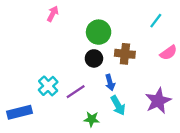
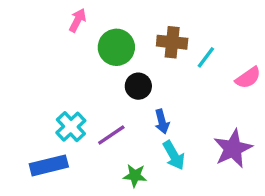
cyan line: (156, 21) -> (206, 57), moved
green circle: (99, 32) -> (116, 47), moved
brown cross: (125, 54) -> (172, 42), moved
blue rectangle: (19, 112) -> (49, 165), moved

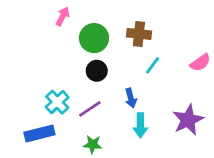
cyan line: (206, 57) -> (153, 65), moved
black circle: (138, 86) -> (97, 71), moved
cyan arrow: (174, 155) -> (140, 125), turned 30
green star: (135, 176) -> (93, 144), moved

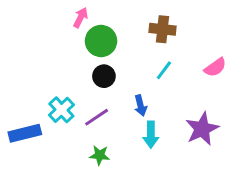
pink arrow: (63, 16) -> (81, 18), moved
brown cross: (139, 34) -> (163, 29), moved
blue rectangle: (39, 133) -> (25, 133), moved

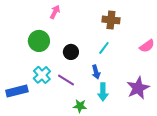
green circle: (101, 41) -> (39, 41), moved
cyan line: (164, 70) -> (104, 48), moved
purple line: (97, 117) -> (66, 80), turned 66
green star: (100, 155) -> (80, 106), moved

